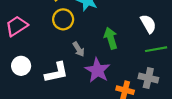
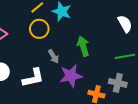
white semicircle: (148, 24) -> (125, 24), moved
purple star: (97, 70) -> (71, 76), turned 30

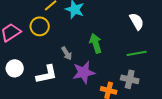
yellow circle: (39, 29) -> (40, 26), moved

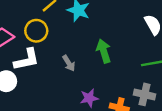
purple star: (84, 72) -> (89, 98), moved, size x0.7
white L-shape: (47, 74) -> (27, 60), moved

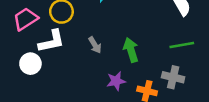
green arrow: (104, 51) -> (131, 50), moved

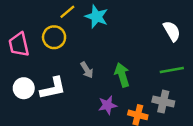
pink trapezoid: (25, 19) -> (19, 45), turned -70
white L-shape: (52, 41) -> (53, 88), moved

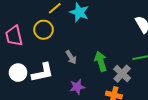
gray cross: (163, 102) -> (122, 74), moved, turned 30
purple star: (107, 105) -> (77, 87), moved

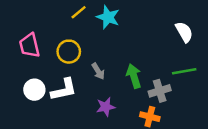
yellow circle: (44, 30) -> (69, 52), moved
gray cross: (122, 74) -> (160, 91), turned 30

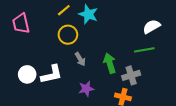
white semicircle: (184, 32) -> (151, 27), turned -90
pink trapezoid: (29, 45) -> (21, 23), moved
yellow circle: (69, 52) -> (68, 35), moved
green line: (184, 71) -> (144, 50), moved

